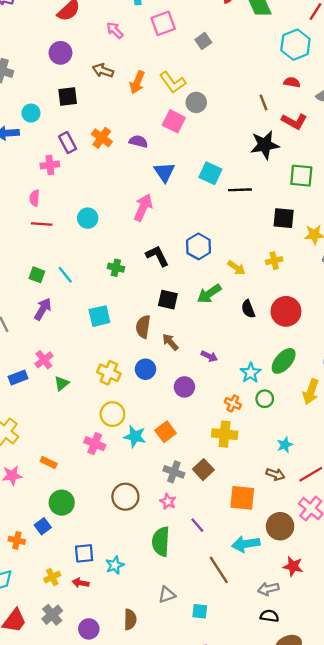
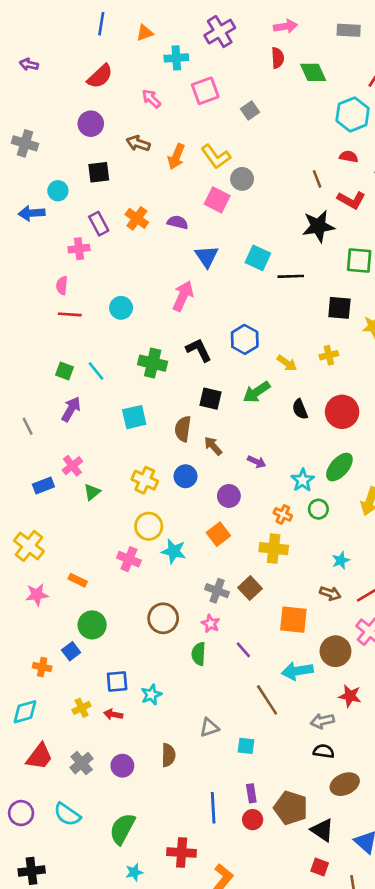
green cross: (116, 268) -> (153, 363), size x1.5
orange square: (166, 432) -> (218, 534), moved
green semicircle: (161, 542) -> (199, 654), moved, size x0.7
gray cross: (52, 615) -> (82, 763), moved

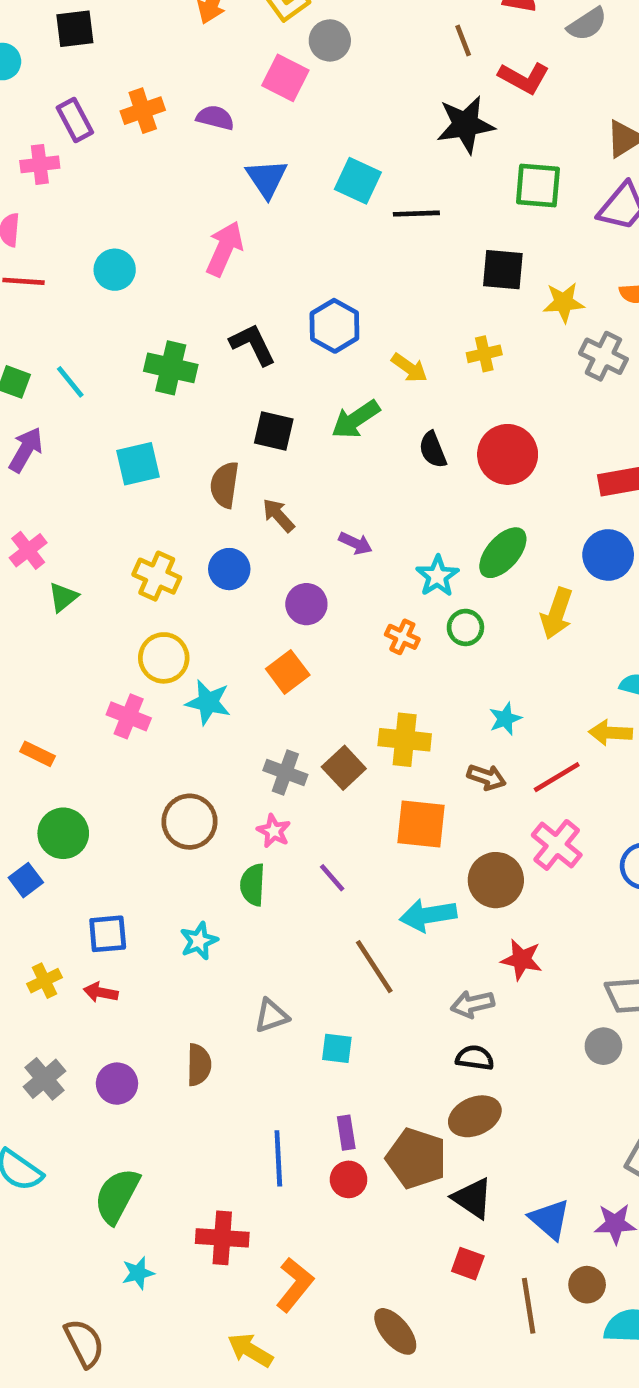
orange cross: (137, 218) -> (143, 111), turned 35
yellow cross: (274, 549) -> (405, 740), moved
cyan star: (151, 695) -> (199, 941), moved
brown ellipse: (345, 784) -> (475, 1116), moved

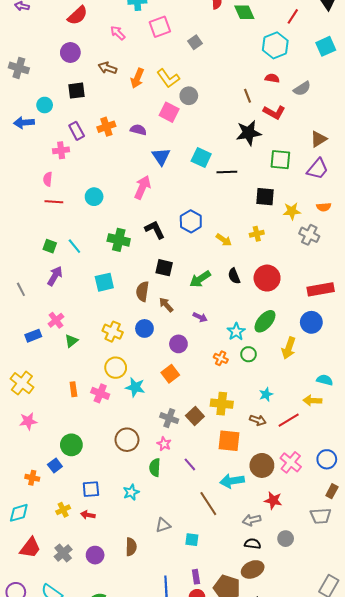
green arrow: (356, 419) -> (200, 279), moved
orange rectangle: (37, 754) -> (73, 389), moved, turned 56
pink cross: (557, 845) -> (291, 462), moved
gray circle: (603, 1046) -> (286, 539), moved

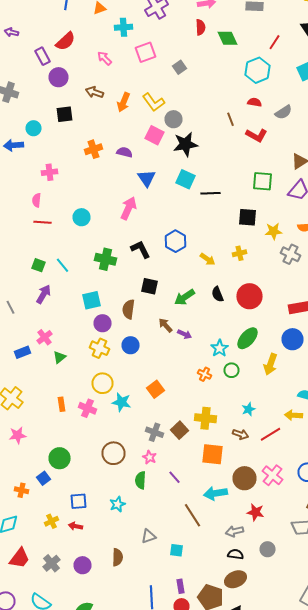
purple rectangle: (77, 131) -> (42, 56), moved
black star: (248, 133) -> (186, 144), moved
brown arrow: (166, 305) -> (166, 325), moved
purple circle: (178, 344) -> (102, 323), moved

